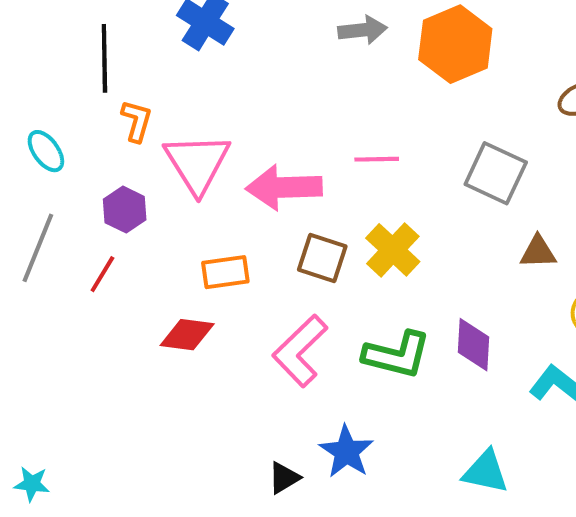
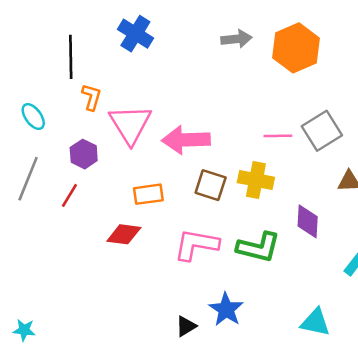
pink line: (377, 159) -> (278, 136), moved
gray square: (496, 173) -> (322, 131), turned 33
yellow cross: (393, 250) -> (256, 180), turned -32
purple diamond: (473, 345) -> (308, 221), moved
pink L-shape: (300, 351) -> (196, 245), turned 54

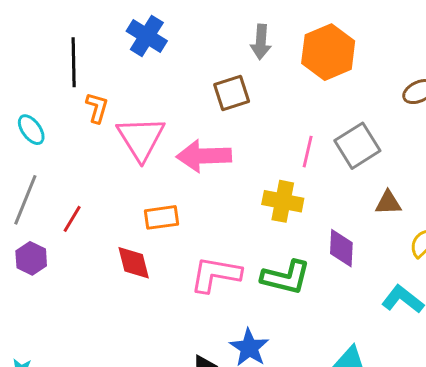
gray arrow: (236, 39) -> (261, 42), turned 100
pink line: (278, 136) -> (308, 152), turned -76
purple hexagon: (84, 154) -> (31, 258), moved
brown square: (211, 185) -> (232, 93), moved, turned -36
red diamond: (124, 234) -> (134, 263), turned 68

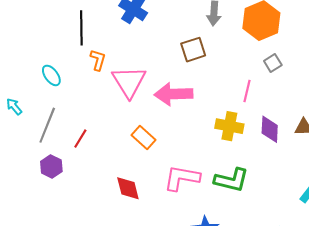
gray square: (357, 146) -> (273, 63), moved, size x0.6
orange rectangle: (161, 217) -> (143, 138), turned 50
purple diamond: (341, 248) -> (270, 129), moved
red diamond: (134, 263) -> (128, 188), moved

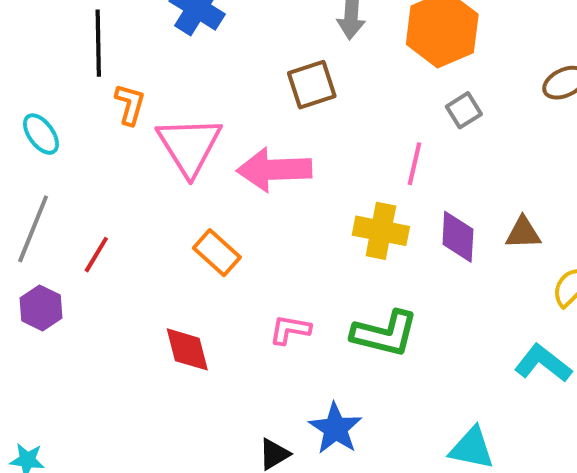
pink L-shape: (182, 178) -> (290, 330), size x0.6

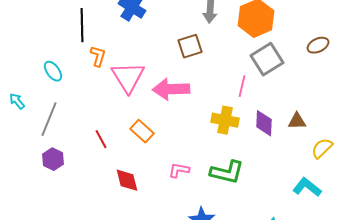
gray square: (464, 110) -> (267, 59), size x1.8
red line: (96, 255) -> (101, 139), moved, turned -60

